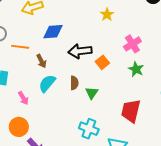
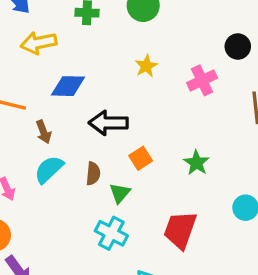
yellow star: (107, 15) -> (146, 66), moved
pink cross: (132, 44) -> (202, 80), moved
orange square: (102, 62) -> (141, 158), moved
cyan cross: (89, 129) -> (111, 233), moved

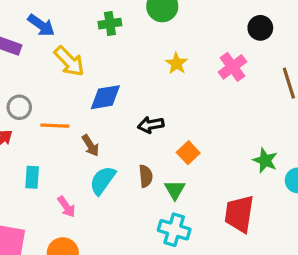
yellow arrow: (39, 43) -> (69, 61), turned -112
black arrow: (108, 123) -> (151, 125), size x0.7
green star: (196, 163) -> (265, 160), moved

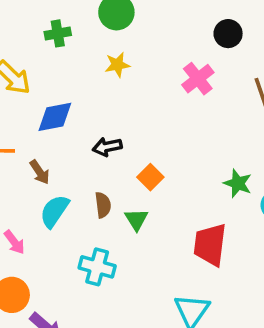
yellow star: (176, 63) -> (117, 65), moved, turned 30
cyan cross: (174, 230) -> (97, 267), moved

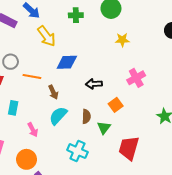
yellow star: (117, 65) -> (122, 40), moved
pink cross: (198, 79) -> (136, 78), moved
red trapezoid: (210, 245) -> (129, 148), moved

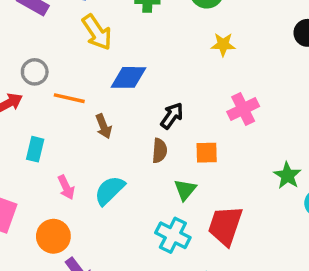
black arrow: (94, 84) -> (172, 116), turned 126
orange square: (116, 105) -> (207, 153), turned 32
cyan semicircle: (58, 116) -> (110, 190), moved
brown semicircle: (86, 116) -> (160, 151), moved
cyan cross: (77, 151) -> (173, 235), moved

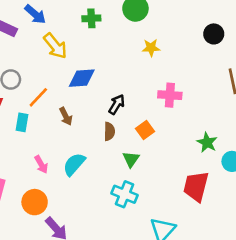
orange line: (69, 98) -> (38, 97), turned -55
pink cross: (243, 109) -> (170, 95), turned 35
cyan rectangle: (35, 149) -> (22, 122), moved
orange square: (207, 153) -> (145, 130), turned -30
red trapezoid: (225, 226) -> (196, 186), moved

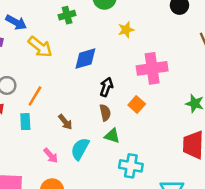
blue diamond: (82, 78) -> (85, 59), moved
pink cross: (170, 95) -> (152, 68), size x1.4
brown arrow: (66, 116) -> (65, 122), moved
green triangle: (131, 159) -> (112, 136), moved, turned -35

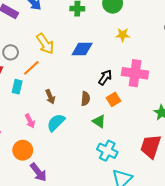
yellow arrow: (40, 47) -> (45, 44), moved
black arrow: (106, 87) -> (105, 77), moved
green triangle: (112, 136) -> (99, 121), moved
cyan cross: (131, 166) -> (107, 151), moved

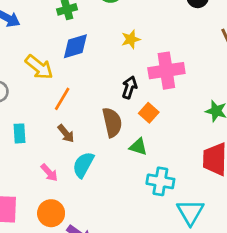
yellow star: (123, 35) -> (131, 39), moved
blue diamond: (82, 49) -> (75, 46), moved
orange line: (31, 68) -> (62, 99), moved
brown semicircle: (85, 99) -> (112, 122), size x1.5

